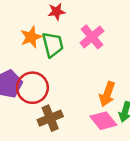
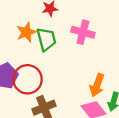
pink cross: (92, 37) -> (83, 32), turned -35

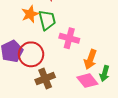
pink cross: (83, 32) -> (69, 38), moved

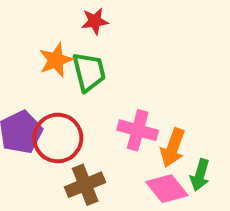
pink cross: (69, 38) -> (138, 130), moved

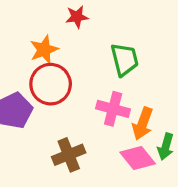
green trapezoid: (89, 72) -> (125, 59), moved
red circle: (58, 138) -> (51, 84), moved

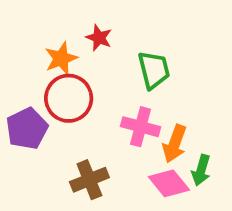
red star: (77, 17) -> (99, 38), moved, turned 30

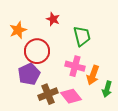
orange star: (61, 59) -> (18, 30), moved
purple pentagon: (27, 129) -> (29, 74), moved
pink diamond: (169, 183) -> (71, 96), moved

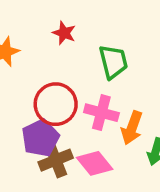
red circle: (37, 51) -> (56, 104), moved
purple pentagon: (29, 74) -> (40, 138), moved

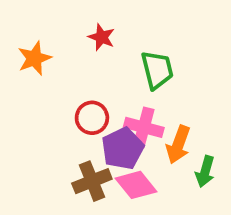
red circle: (56, 104) -> (92, 118), size x0.7
purple pentagon: (40, 138) -> (123, 148), moved

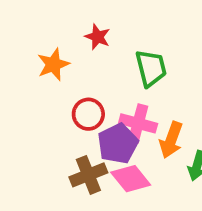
orange star: (34, 58) -> (53, 64), moved

